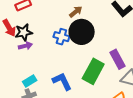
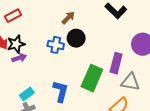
black circle: (82, 32) -> (76, 38), size x0.7
purple rectangle: (118, 59) -> (116, 63), turned 48
blue L-shape: (62, 81) -> (61, 91), turned 45

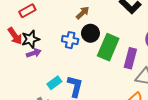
green rectangle: (92, 78) -> (108, 47), moved
cyan rectangle: (27, 94) -> (54, 83), moved

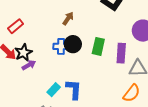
black circle: (90, 33) -> (73, 44), moved
green rectangle: (108, 47) -> (98, 46), size x0.7

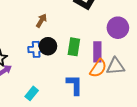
blue L-shape: (74, 89) -> (74, 85), moved
orange semicircle: (132, 93) -> (98, 68), moved

